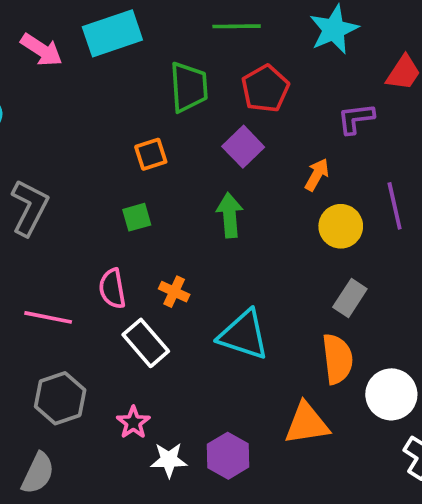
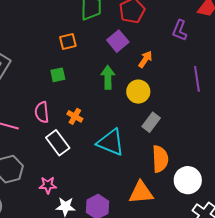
purple L-shape: (356, 119) -> (180, 30), turned -65
orange arrow: (317, 175) -> (145, 59), moved
yellow circle: (341, 226) -> (138, 92), moved
gray rectangle: (350, 298) -> (151, 122), moved
pink star: (133, 422) -> (48, 185), turned 30

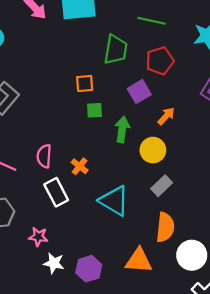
green square: (58, 75) -> (95, 110), moved

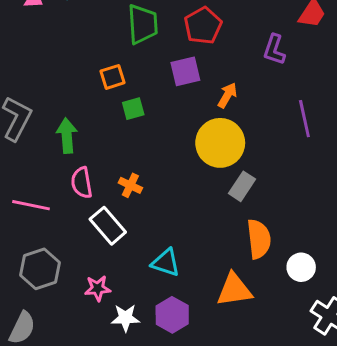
purple square: (139, 92) -> (185, 71), turned 30
green arrow: (122, 129) -> (67, 136), moved
yellow circle: (153, 150) -> (220, 143), size x1.4
cyan triangle: (114, 201) -> (166, 263), moved, size x0.7
white circle: (192, 255) -> (301, 267), size x0.7

